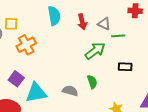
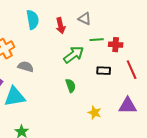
red cross: (135, 11) -> (116, 45), moved
gray triangle: (104, 24) -> (85, 19), moved
gray semicircle: (70, 91) -> (26, 67), moved

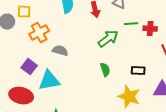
black rectangle: (104, 71) -> (138, 71), moved
yellow star: (95, 113) -> (129, 97), size x1.6

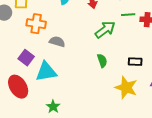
orange cross: (39, 33) -> (36, 24), turned 36
red ellipse: (21, 96) -> (18, 87), turned 45

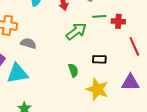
green semicircle: (102, 61) -> (73, 70), moved
black rectangle: (135, 62) -> (99, 59), moved

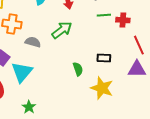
green arrow: (76, 31) -> (62, 30), moved
cyan triangle: (17, 73) -> (22, 72), turned -40
purple triangle: (130, 82) -> (137, 69), moved

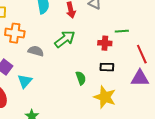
green line: (104, 15) -> (122, 31), moved
red cross: (123, 20) -> (105, 43), moved
cyan triangle: (22, 72) -> (25, 81), size x0.7

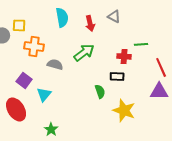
black rectangle: (107, 67) -> (117, 76), moved

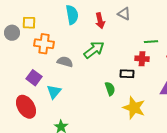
red cross: (124, 56) -> (142, 59), moved

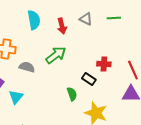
green line: (151, 42) -> (114, 18), moved
black rectangle: (127, 74) -> (89, 79), turned 32

